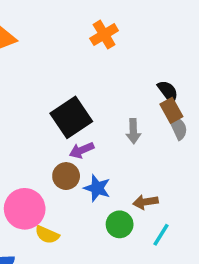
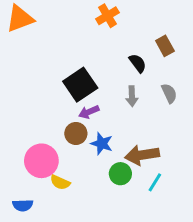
black semicircle: (168, 91) -> (138, 63), moved
brown rectangle: (171, 110) -> (165, 46), moved
brown arrow: (145, 202) -> (142, 155), size x1.6

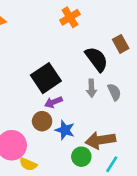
black semicircle: (138, 63) -> (97, 59), size x1.5
gray semicircle: (169, 93) -> (114, 92), moved

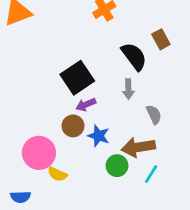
gray semicircle: (114, 92) -> (154, 115), moved

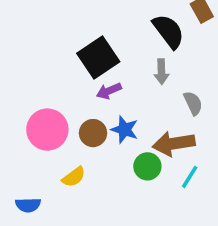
brown circle: (73, 126) -> (93, 133), moved
pink circle: (39, 153) -> (47, 130), moved
yellow semicircle: (57, 174) -> (74, 177), turned -60

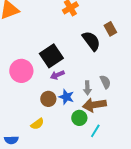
gray arrow: (161, 72) -> (87, 88), moved
pink circle: (47, 130) -> (21, 71), moved
cyan line: (190, 177) -> (95, 131), moved

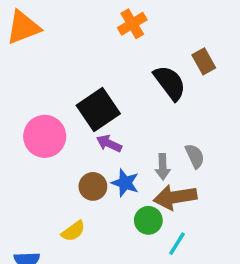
purple arrow: (57, 75) -> (109, 144), turned 48

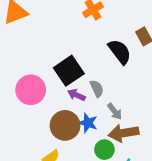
gray semicircle: (195, 156) -> (97, 89), moved
gray arrow: (163, 167) -> (115, 111), turned -36
brown circle: (93, 186) -> (65, 125), size x1.5

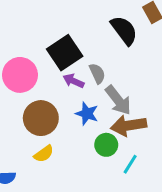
gray arrow: (115, 111) -> (118, 100), size x1.5
brown circle: (65, 125) -> (41, 118), moved

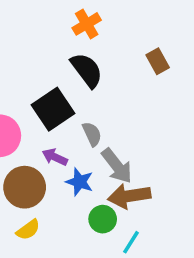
black semicircle: (124, 30) -> (87, 70), moved
purple arrow: (74, 81) -> (55, 157), moved

